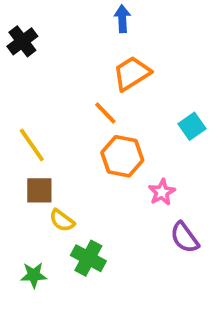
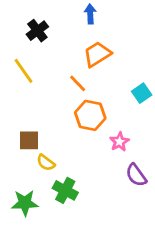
black cross: (22, 41) -> (37, 31), moved
yellow line: (32, 145) -> (24, 71), moved
green star: (34, 275) -> (25, 203), size x1.4

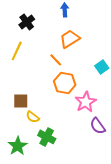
yellow line: (24, 71) -> (17, 51), turned 60
pink star: (119, 142) -> (86, 102), size x1.5
green star: (25, 203) -> (18, 146), turned -30

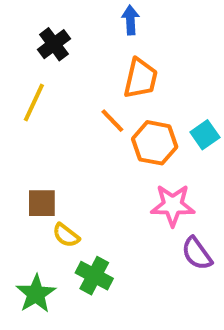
orange trapezoid: (70, 39) -> (141, 78), turned 135
orange hexagon: (65, 83) -> (155, 143), moved
pink star: (86, 102) -> (173, 205), turned 30

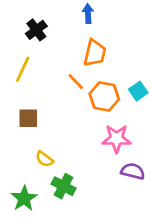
brown square: (42, 203) -> (28, 118), moved
purple semicircle: (197, 253) -> (133, 171), turned 140

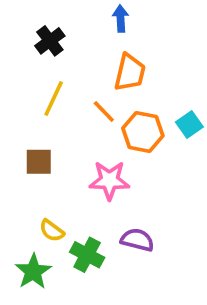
yellow line: (23, 69) -> (54, 99), moved
pink star: (117, 139) -> (109, 180), moved
yellow semicircle: (44, 159) -> (52, 231), moved
purple semicircle: (133, 171) -> (137, 240), moved

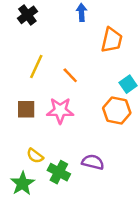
black cross: (50, 41) -> (27, 15), moved
orange trapezoid: (130, 72) -> (112, 40), moved
orange hexagon: (143, 132) -> (117, 111), moved
pink star: (109, 180) -> (60, 111), moved

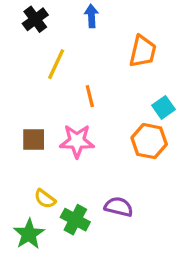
blue arrow: (82, 12) -> (91, 16), moved
yellow line: (36, 66) -> (56, 64), moved
orange line: (70, 75) -> (90, 96), turned 30

